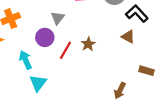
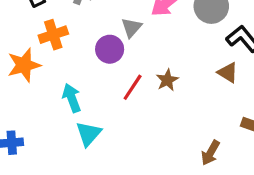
gray triangle: (58, 18) -> (131, 28), moved
purple circle: (45, 37) -> (110, 49), moved

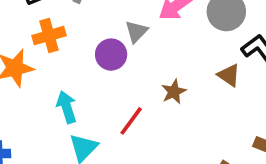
brown triangle: (228, 73) -> (229, 75), moved
red line: (133, 87) -> (131, 121), moved

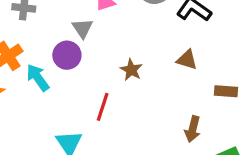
brown triangle: (229, 75) -> (187, 60), moved
cyan arrow: (67, 107) -> (38, 78), moved

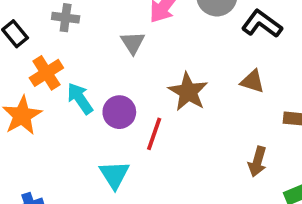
purple circle: (67, 55) -> (119, 112), moved
brown star: (131, 70) -> (188, 92), size x1.5

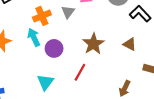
orange cross: (46, 73) -> (42, 16), moved
red line: (154, 134) -> (80, 72), moved

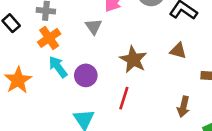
orange cross: (42, 16) -> (49, 38), moved

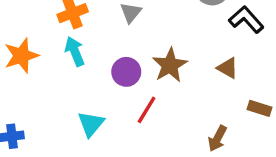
purple circle: (86, 75) -> (126, 72), moved

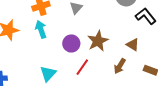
brown arrow: (217, 138) -> (120, 66), moved

